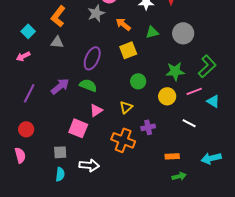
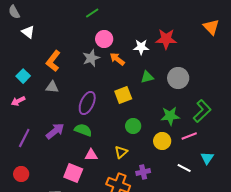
orange arrow: (123, 24) -> (117, 59), moved
cyan triangle: (213, 101) -> (207, 158), moved, turned 32
pink triangle: (96, 110) -> (91, 155), turned 32

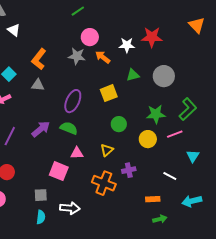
gray star: (91, 58) -> (77, 56), turned 30
white line: (184, 168) -> (170, 176), moved

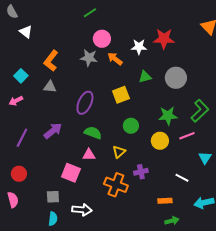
green semicircle: (69, 128) -> (93, 133), moved

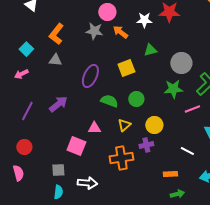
gray circle: (176, 78) -> (181, 63), moved
green semicircle: (93, 133) -> (109, 101), moved
yellow circle: (160, 141) -> (154, 125), moved
orange cross: (116, 185) -> (121, 158), turned -30

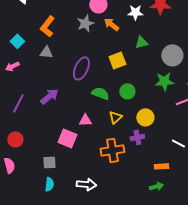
gray star: (94, 31) -> (85, 23), turned -30
white arrow: (87, 183) -> (86, 184), moved
green arrow: (177, 194) -> (156, 186), moved

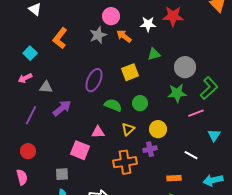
gray triangle: (46, 52) -> (46, 87), moved

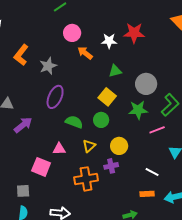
gray star: (98, 35) -> (48, 66), moved
yellow square: (130, 72) -> (107, 97), moved, turned -30
orange rectangle: (174, 178) -> (147, 194), moved

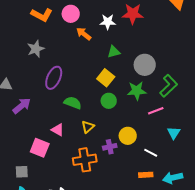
orange L-shape: (21, 55) -> (42, 15), moved, turned -100
gray star: (48, 66) -> (36, 49), moved
green circle: (101, 120) -> (109, 101), moved
yellow circle: (119, 146) -> (128, 136), moved
pink triangle: (59, 149) -> (58, 130), turned 32

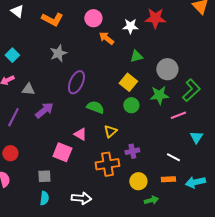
orange L-shape: (42, 15) -> (52, 19), moved
yellow circle: (128, 136) -> (138, 181), moved

